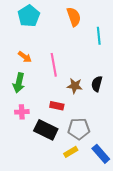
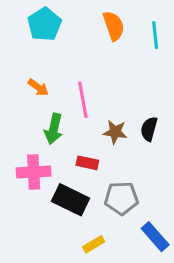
cyan line: (99, 36) -> (155, 35), moved
green arrow: (19, 83) -> (54, 129), moved
pink cross: (22, 112) -> (34, 172), size x1.5
yellow rectangle: (71, 152) -> (94, 244), moved

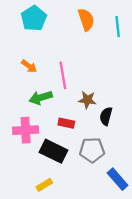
green arrow: (54, 129) -> (41, 98), turned 60
black semicircle: (149, 129) -> (106, 116), moved
yellow rectangle: (94, 244) -> (44, 185), moved

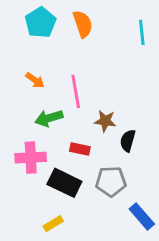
orange semicircle: (86, 20) -> (83, 24), moved

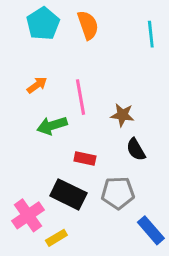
orange arrow: (35, 80) -> (37, 85), turned -72
brown star: (105, 121) -> (122, 115), moved
black semicircle: (128, 141) -> (136, 149), turned -45
pink cross: (31, 158) -> (28, 215), moved, turned -32

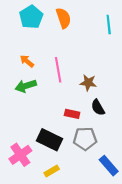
orange arrow: (37, 85) -> (27, 61), turned -104
green arrow: (52, 125) -> (26, 86), moved
red rectangle: (85, 158) -> (72, 114), moved
yellow rectangle: (56, 238) -> (52, 171), moved

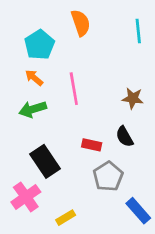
cyan pentagon: (31, 17) -> (40, 45), moved
brown star: (88, 83) -> (133, 98), moved
gray pentagon: (85, 139) -> (108, 176), turned -30
black rectangle: (49, 140) -> (45, 161), moved, turned 30

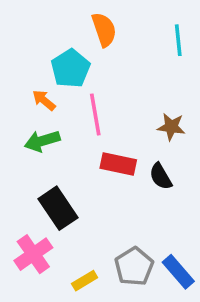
cyan pentagon: (40, 45) -> (70, 68), moved
red rectangle: (92, 145) -> (118, 164), moved, size x1.4
gray pentagon: (108, 176) -> (134, 267), moved

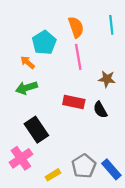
orange semicircle: (104, 30) -> (76, 27), moved
pink line: (95, 114) -> (78, 57), moved

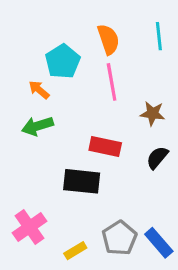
black semicircle: (100, 110) -> (157, 158), moved, turned 70
black rectangle: (36, 130) -> (82, 181), moved, turned -50

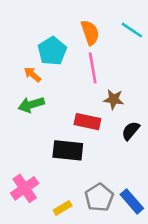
cyan line: (159, 36) -> (132, 30), turned -50
brown star: (153, 113) -> (114, 99), moved

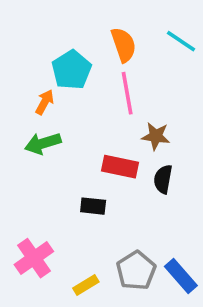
orange arrow: (33, 74) -> (45, 102), turned 78
black semicircle: (131, 131) -> (163, 179), moved, turned -30
black rectangle: (68, 150) -> (93, 206), size x0.6

